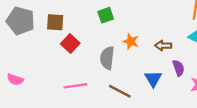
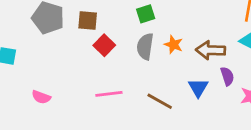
brown arrow: (163, 46) -> (211, 50), size x1.5
gray semicircle: (107, 58) -> (145, 46), moved
pink semicircle: (15, 80) -> (41, 97), moved

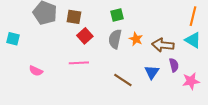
pink line: (109, 94) -> (79, 63), moved

